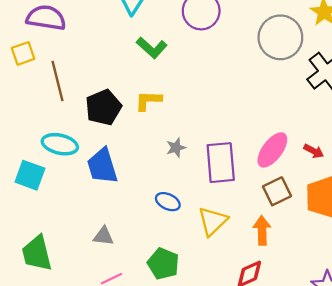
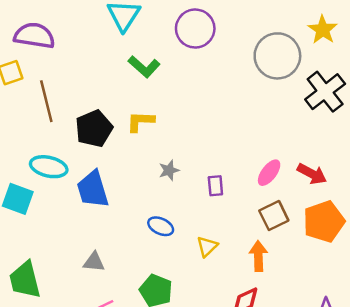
pink ellipse: (272, 150) -> (269, 173), size x0.7
red arrow: (314, 151) -> (312, 174), size x1.4
purple rectangle: (221, 163) -> (215, 186), size x0.5
yellow triangle: (213, 221) -> (207, 247), size x0.7

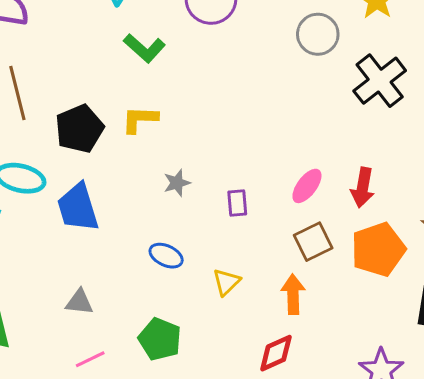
gray circle: (277, 56) -> (318, 34), size x0.7
red arrow: (312, 174) -> (363, 187), turned 72

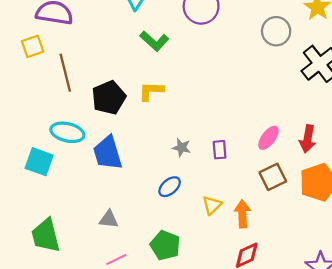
gray star: (177, 183) -> (182, 148), moved, turned 30
blue ellipse: (166, 256) -> (170, 187), turned -65
orange arrow: (293, 294) -> (242, 214), moved

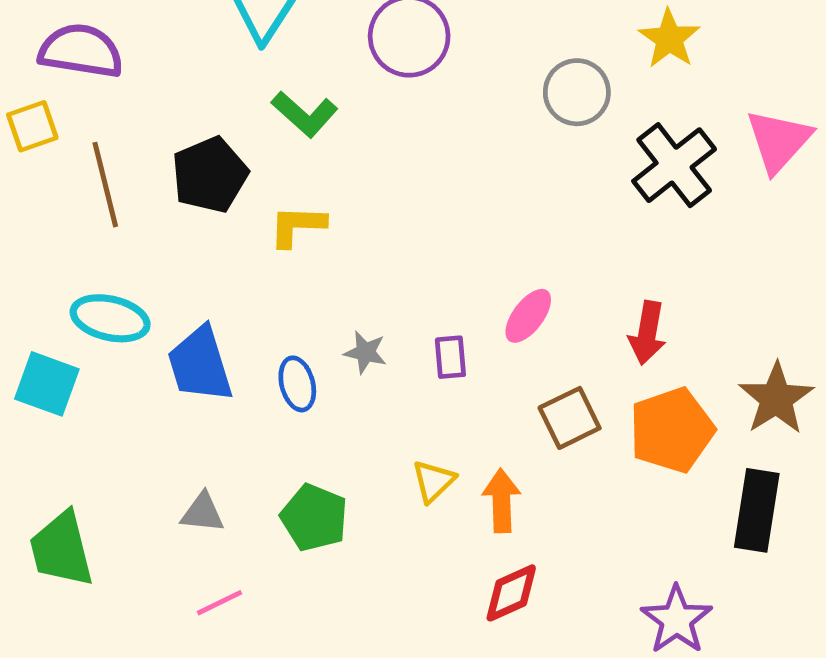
black pentagon: (109, 98) -> (210, 175), moved
pink ellipse: (268, 138) -> (528, 316), moved
blue ellipse: (170, 187) -> (297, 384), moved, turned -65
green pentagon: (165, 245) -> (314, 518), moved

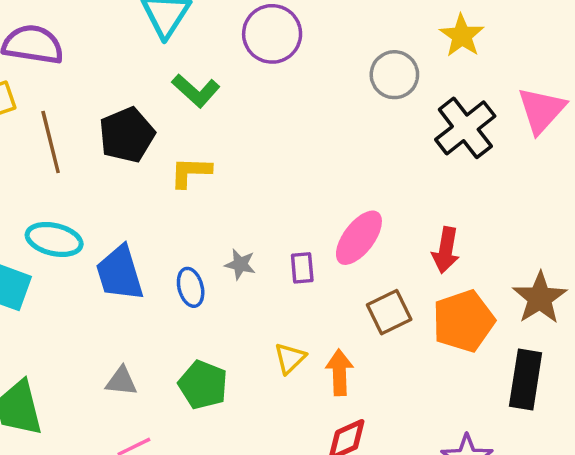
pink ellipse: (528, 316) -> (359, 238), size x1.4

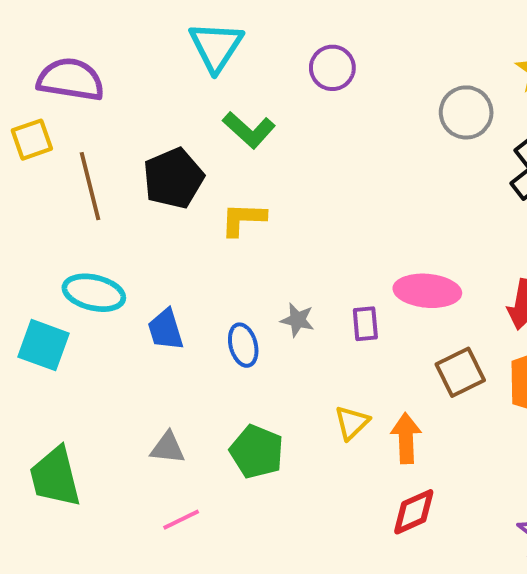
purple circle: (272, 34) -> (332, 68), size x0.7
pink ellipse: (359, 238) -> (427, 291), turned 58
blue trapezoid: (120, 273) -> (166, 330), size x0.7

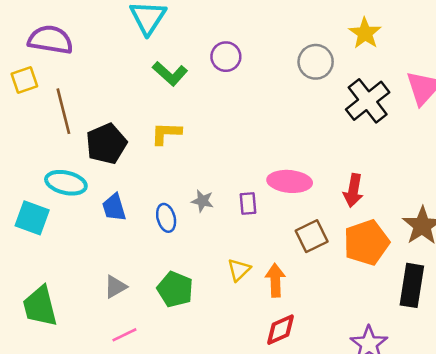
purple circle: (332, 68) -> (226, 57), moved
black pentagon: (173, 178) -> (106, 144), moved
gray triangle: (168, 448) -> (115, 287), turned -35

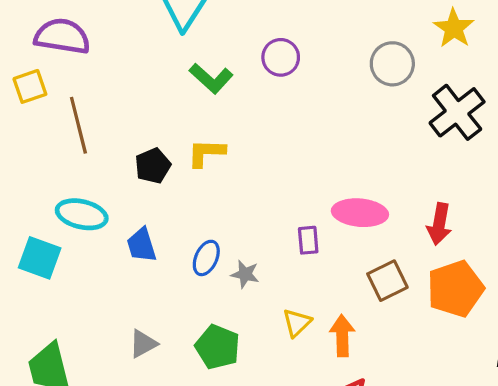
black pentagon: (106, 144) -> (153, 166), moved, size x0.7
gray star: (202, 201) -> (245, 274), moved
blue ellipse: (166, 218) -> (206, 258), turned 40

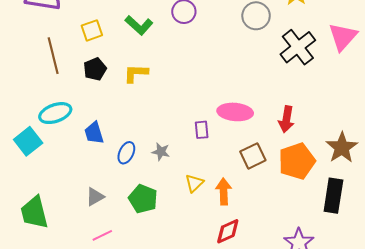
yellow square: (30, 86) -> (92, 30), moved
black pentagon: (153, 166) -> (95, 69), moved
cyan ellipse: (82, 214) -> (55, 113), turned -32
cyan square: (40, 258) -> (28, 141), turned 32
blue ellipse: (206, 258) -> (126, 153), moved

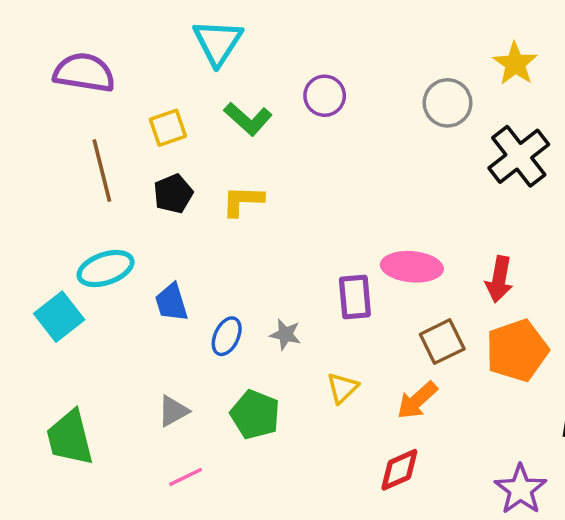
purple rectangle: (202, 130) -> (355, 297), size x1.4
orange arrow: (224, 191) -> (417, 400), moved, turned -130

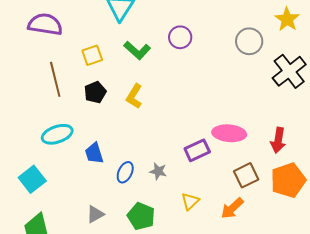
yellow L-shape: (243, 201) -> (134, 96), turned -60
purple rectangle: (355, 297) -> (197, 150), turned 70
cyan square: (59, 317) -> (32, 179), moved

